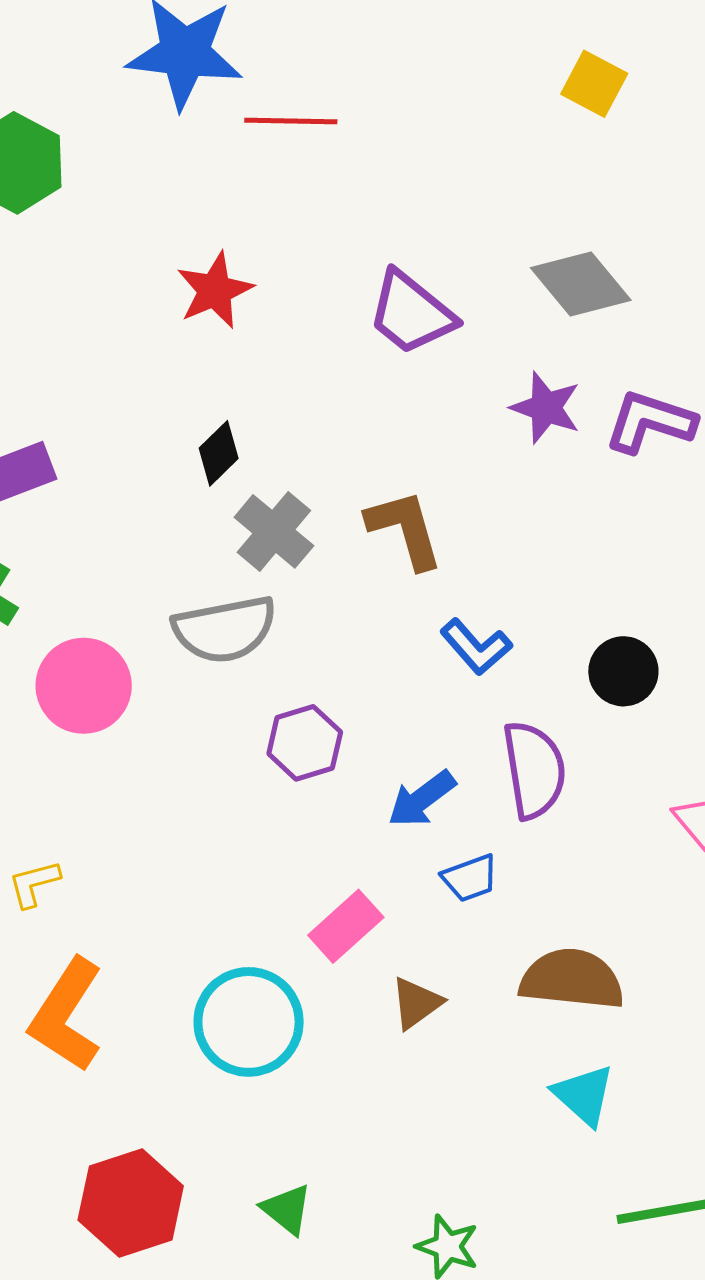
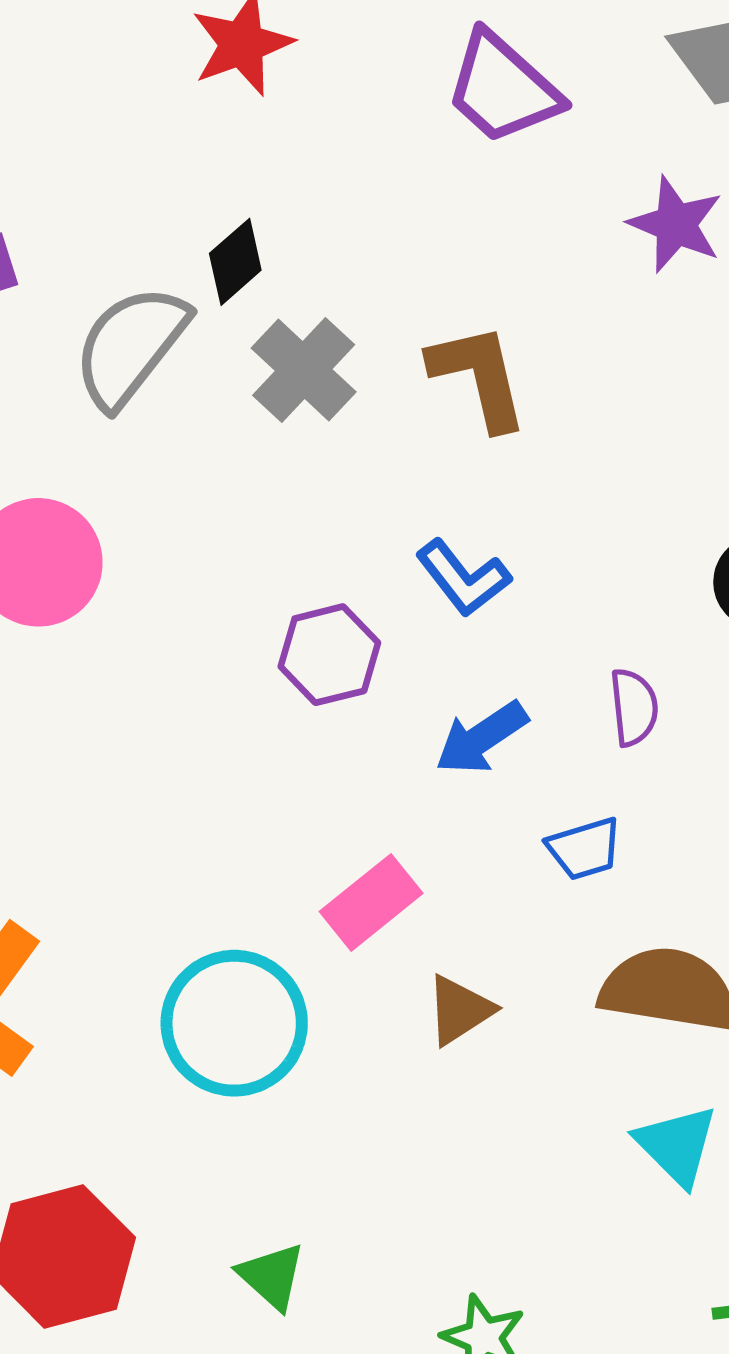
gray semicircle: (225, 629) -> (131, 346), moved, turned 136
blue L-shape: (476, 647) -> (463, 578), moved
purple semicircle: (534, 770) -> (634, 707), size x0.6
blue trapezoid: (470, 878) -> (584, 849), moved

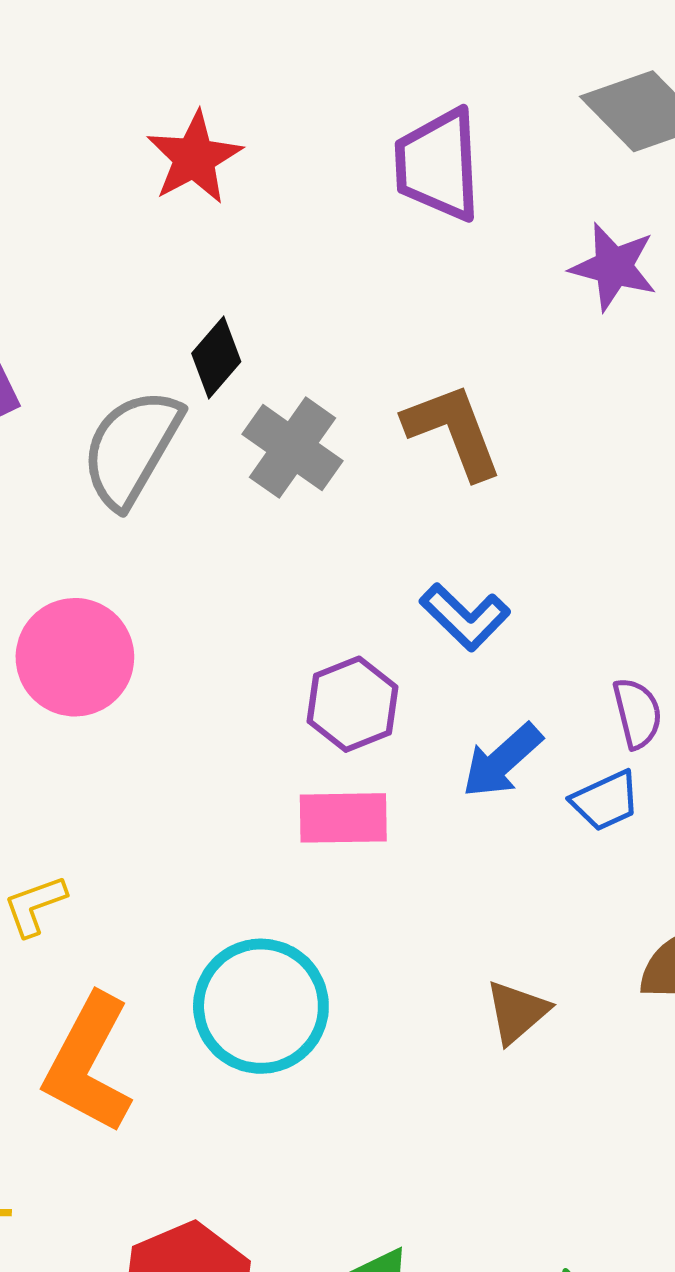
purple trapezoid: (503, 88) -> (438, 165), turned 53
blue trapezoid: (584, 849) -> (605, 801), moved
pink rectangle: (371, 902) -> (343, 818), moved, turned 46
cyan circle: (234, 1023) -> (261, 1006), moved

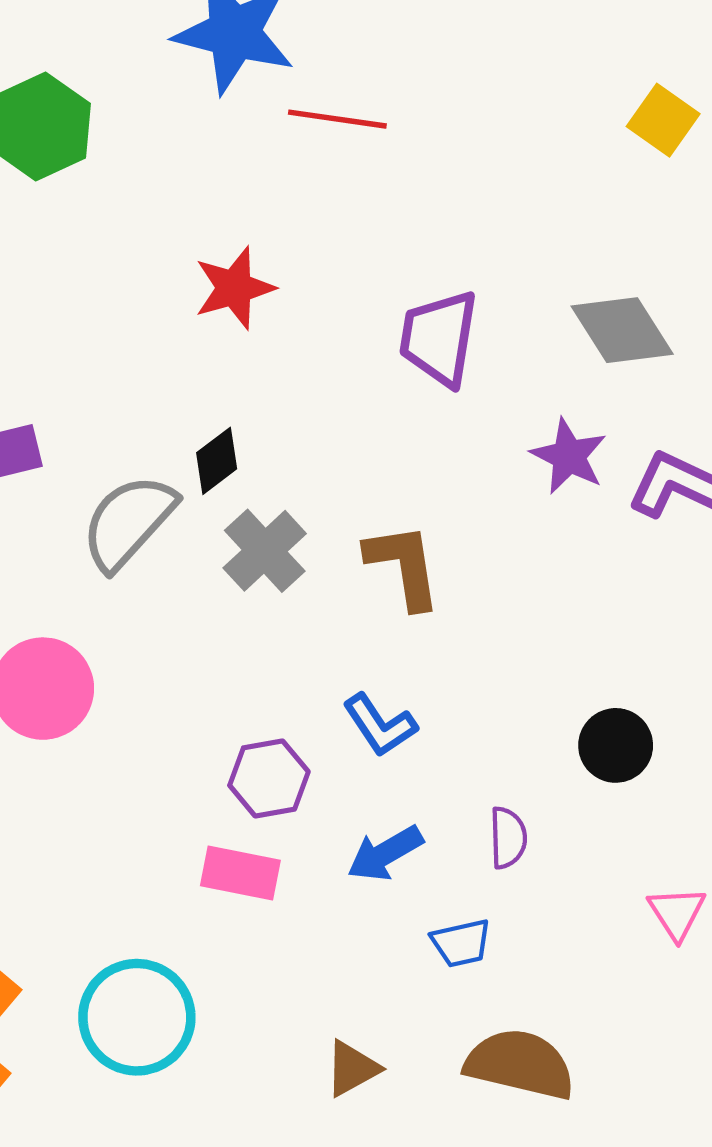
blue trapezoid: (605, 801) -> (461, 943), moved

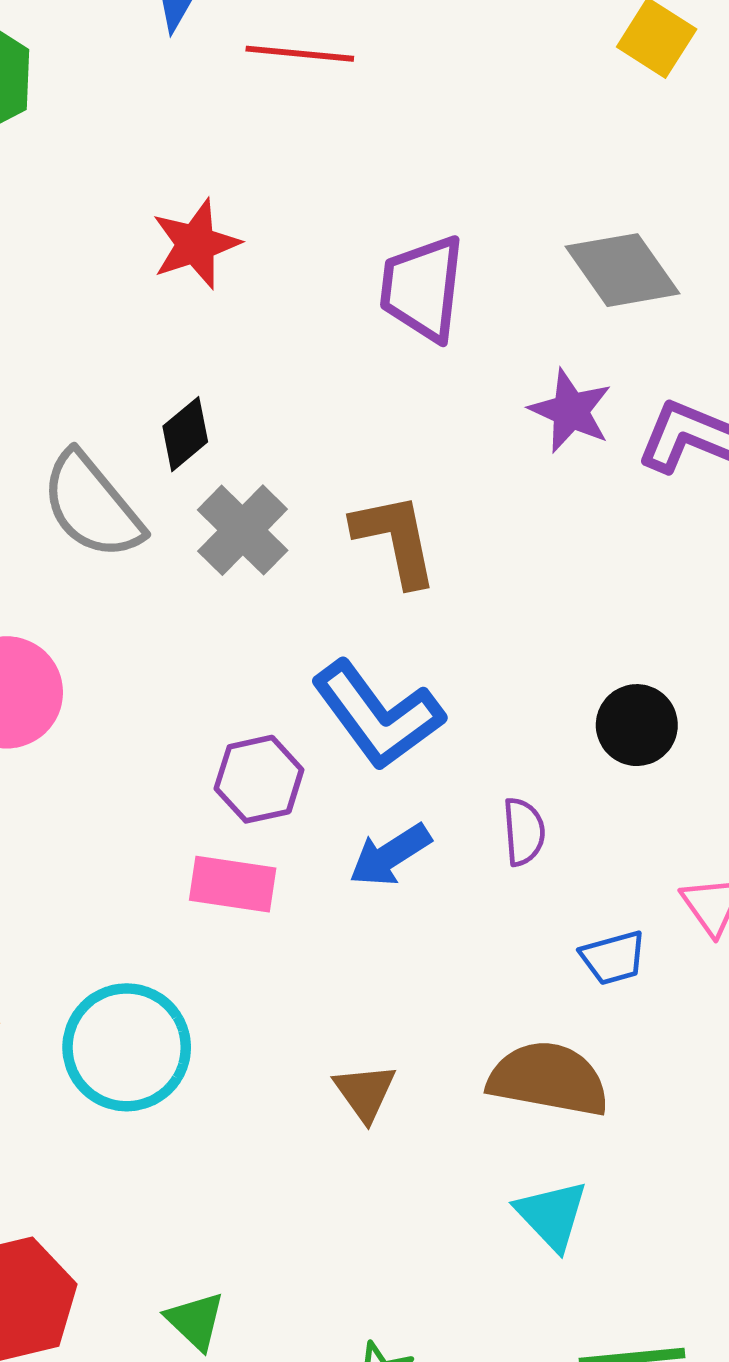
gray semicircle: (128, 522) -> (92, 506), turned -79
blue L-shape: (380, 725) -> (378, 715), size x1.6
blue trapezoid: (461, 943) -> (613, 958), moved
brown triangle: (352, 1068) -> (365, 1092), turned -34

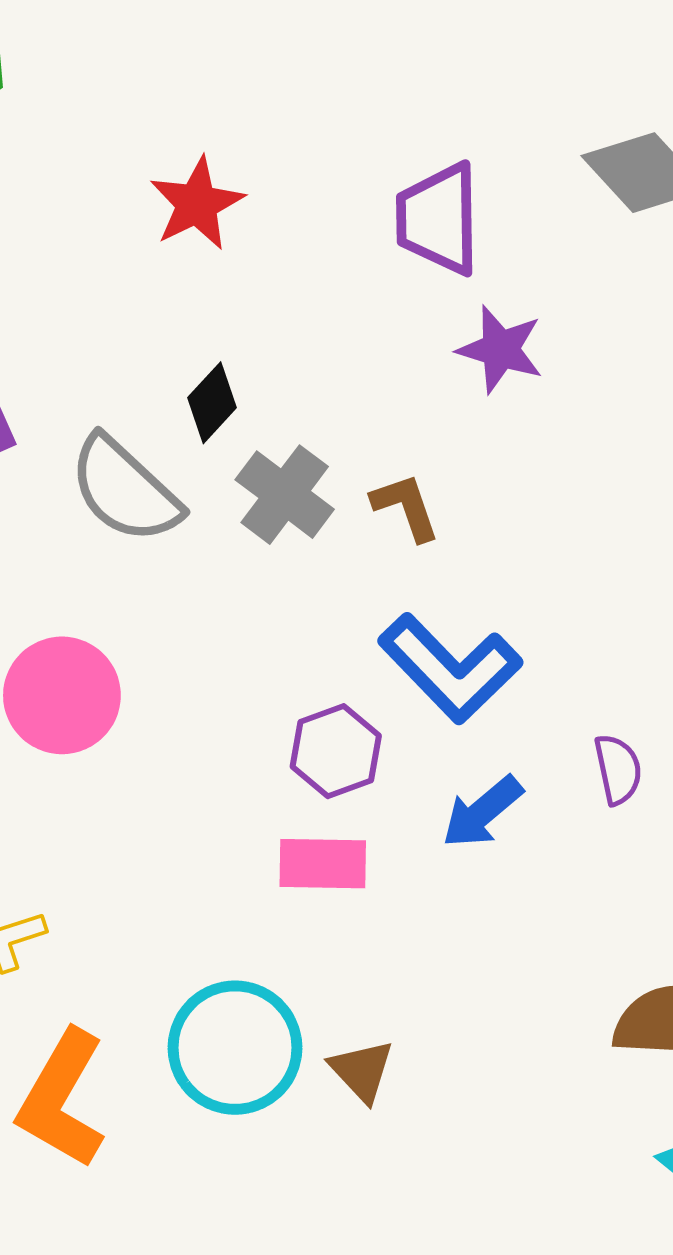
purple star: (571, 411) -> (500, 349), moved
brown L-shape: (395, 539) -> (406, 507), moved, size x0.7
brown triangle: (365, 1092) -> (362, 1071), moved

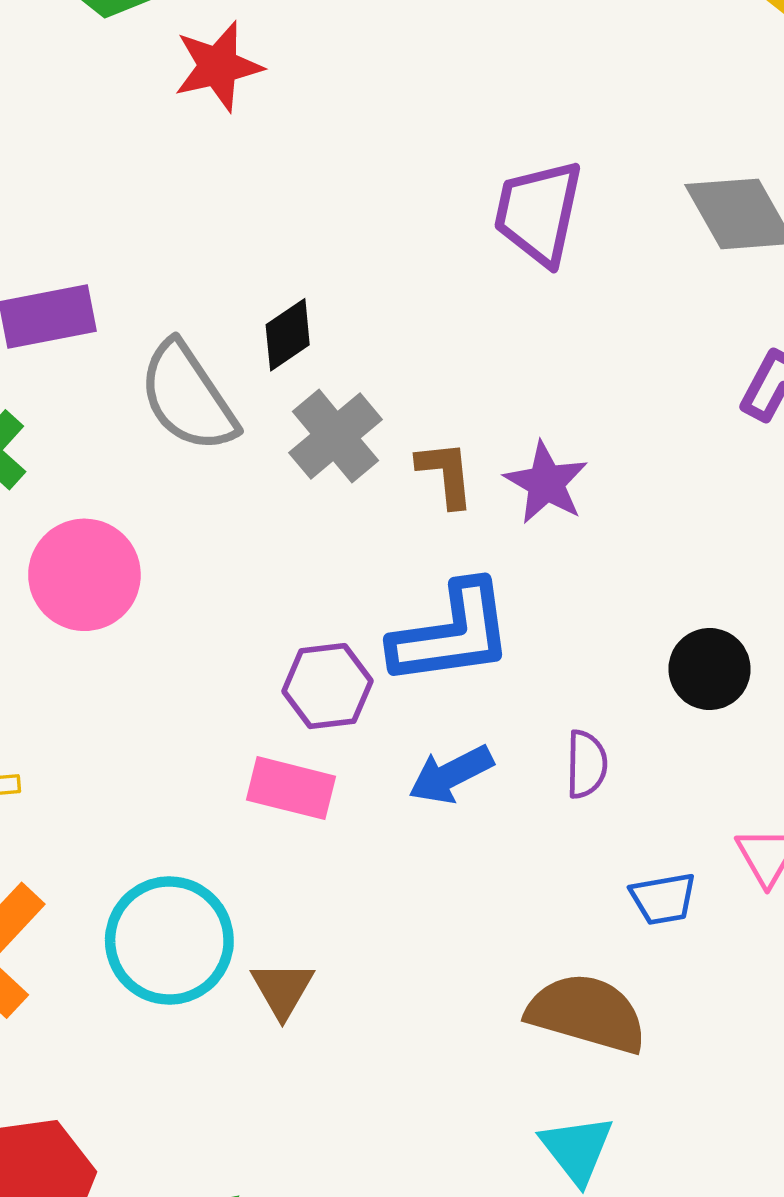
red star: (197, 204) -> (218, 66), moved
purple star: (500, 349) -> (546, 483), moved
blue L-shape: (450, 668) -> (452, 634), turned -67

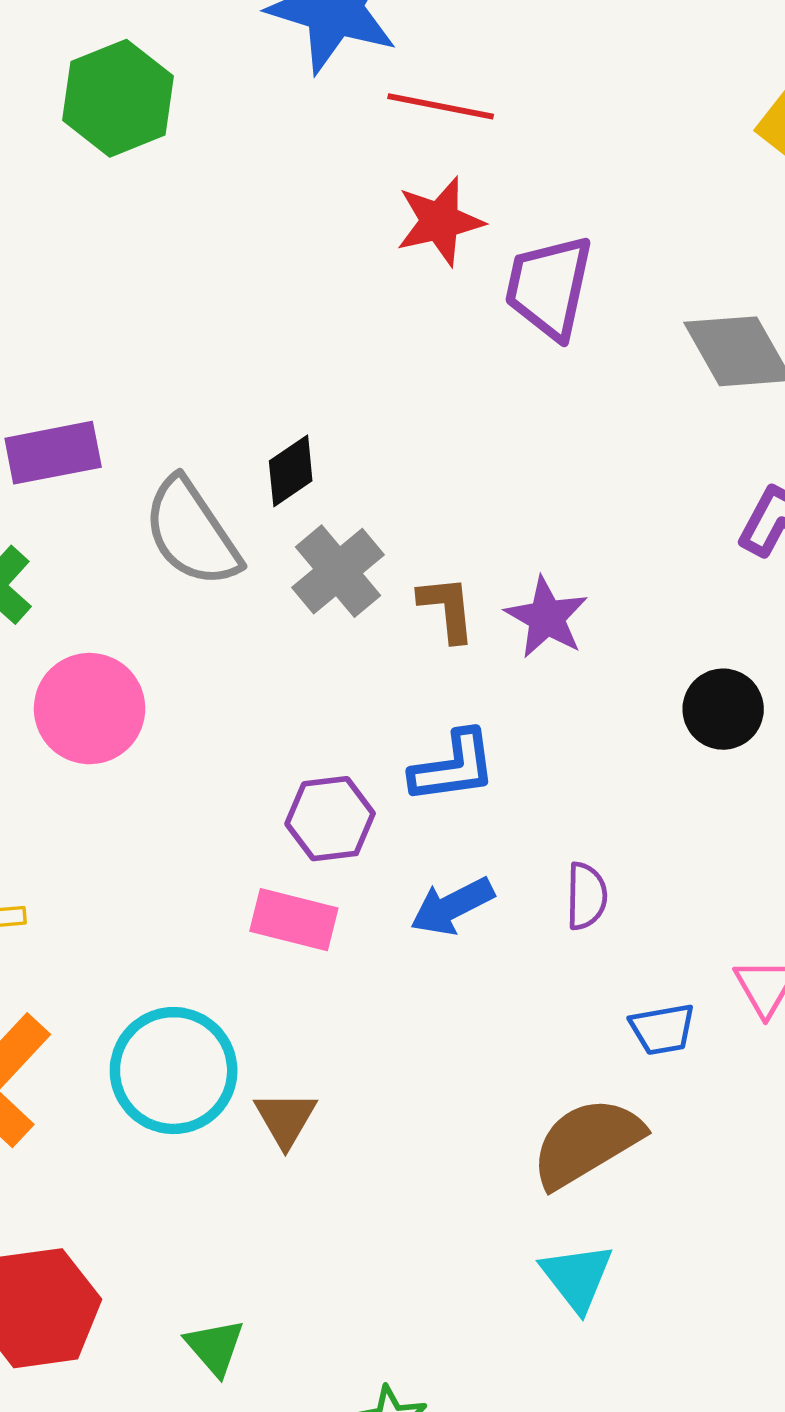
red star: (218, 66) -> (440, 221), moved
purple trapezoid: (538, 212) -> (549, 287), moved
blue L-shape: (452, 634) -> (453, 767), size x0.7
black circle: (710, 669) -> (723, 709), moved
brown semicircle: (587, 1013) -> (587, 1143), turned -47

